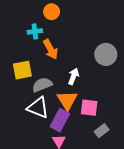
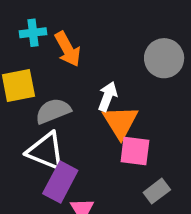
cyan cross: (35, 31) -> (33, 33), moved
orange triangle: (67, 100) -> (120, 122), moved
purple rectangle: (60, 120) -> (60, 182), moved

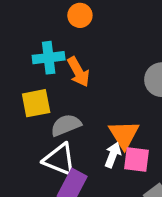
cyan cross: (33, 33) -> (49, 58), size x1.4
white arrow: (108, 96) -> (113, 155), moved

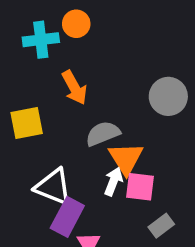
cyan cross: (49, 58) -> (41, 40), moved
gray semicircle: (66, 125) -> (103, 134), moved

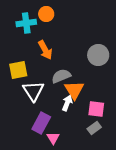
white triangle: (53, 187) -> (33, 91), moved, turned 35
pink square: (140, 187) -> (96, 109), moved

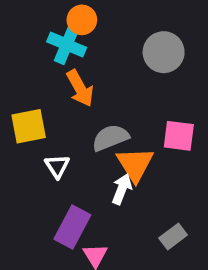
cyan cross: (26, 23) -> (67, 45), moved, turned 30
gray circle: (98, 55) -> (164, 52), moved
white triangle: (33, 91) -> (57, 166), size x0.6
pink square: (96, 109) -> (179, 136), moved

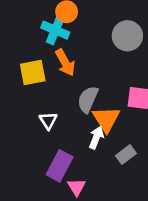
yellow square: (29, 126) -> (33, 73), moved
gray semicircle: (110, 138) -> (88, 99), turned -44
gray rectangle: (173, 237) -> (126, 155), moved

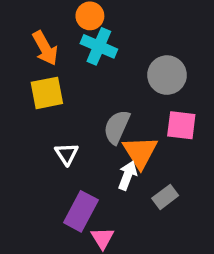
cyan cross: (55, 30) -> (99, 46), moved
gray circle: (127, 36) -> (167, 75), moved
orange arrow: (65, 63) -> (45, 48), moved

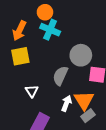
orange arrow: (45, 48) -> (19, 31), turned 54
gray circle: (167, 75) -> (81, 55), moved
orange triangle: (140, 152) -> (84, 100), moved

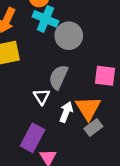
gray circle: (81, 55) -> (69, 36), moved
white triangle: (32, 91) -> (42, 96), moved

